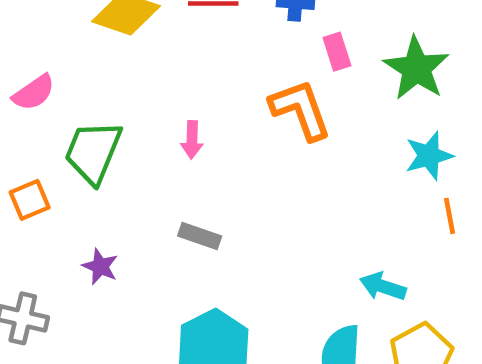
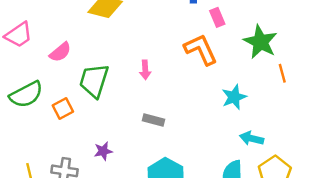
green star: (416, 68) -> (260, 42), moved
cyan star: (429, 156) -> (234, 97), moved
orange line: (449, 216) -> (282, 73), moved
purple star: (100, 266) -> (103, 151), moved, turned -30

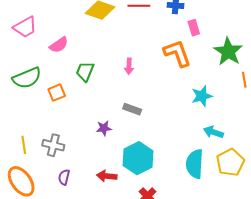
green trapezoid: (94, 81) -> (85, 71), size x0.7
purple star: (103, 151) -> (104, 128), moved

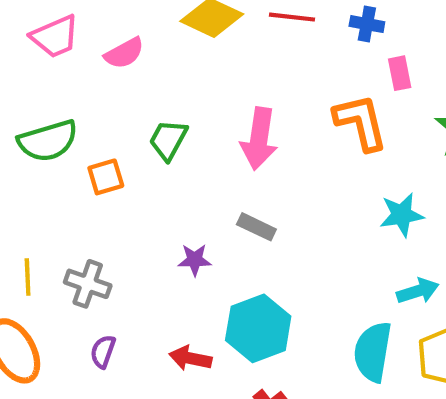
pink semicircle: (59, 45) -> (124, 53), moved
pink arrow: (129, 66) -> (259, 139), size x1.8
cyan arrow: (213, 132) -> (418, 291), turned 138

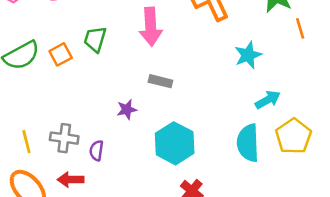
orange square: (106, 177) -> (61, 54), moved
purple semicircle: (103, 351) -> (96, 151), moved
red arrow: (190, 358) -> (71, 180), moved

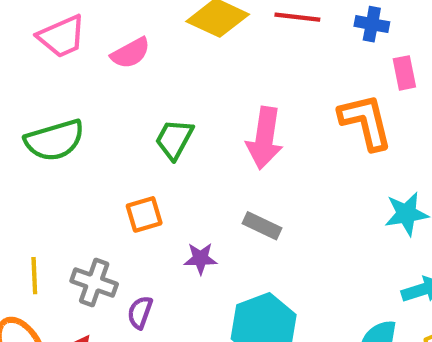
orange square: (61, 54) -> (144, 214), moved

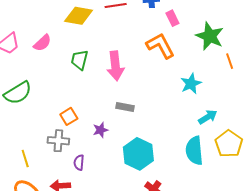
green trapezoid: (174, 139) -> (80, 60), moved
gray cross: (94, 282) -> (58, 141), moved

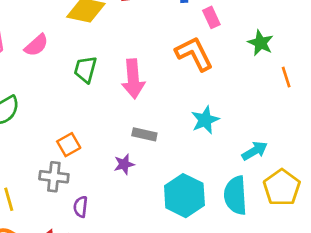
green star: (210, 36) -> (260, 43), size x0.7
cyan star: (191, 84) -> (205, 120), moved
purple star: (100, 130) -> (124, 164), moved
cyan hexagon: (138, 154) -> (184, 196), moved

